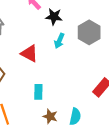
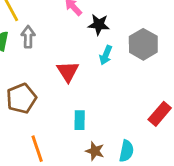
red triangle: (29, 53) -> (68, 71), turned 30

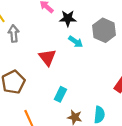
cyan arrow: (106, 55) -> (76, 42), turned -72
cyan rectangle: (80, 120) -> (60, 94), turned 32

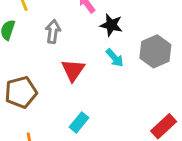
gray arrow: (14, 33) -> (53, 32), moved

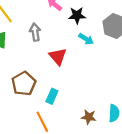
cyan rectangle: (79, 122) -> (52, 96), moved

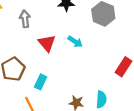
cyan arrow: (86, 39) -> (75, 42), moved

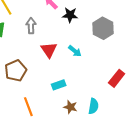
cyan rectangle: (41, 82) -> (59, 85), moved, turned 40

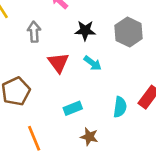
black star: (70, 15) -> (85, 30), moved
cyan semicircle: (93, 106) -> (120, 107), moved

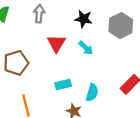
cyan semicircle: (120, 107) -> (92, 93), moved

